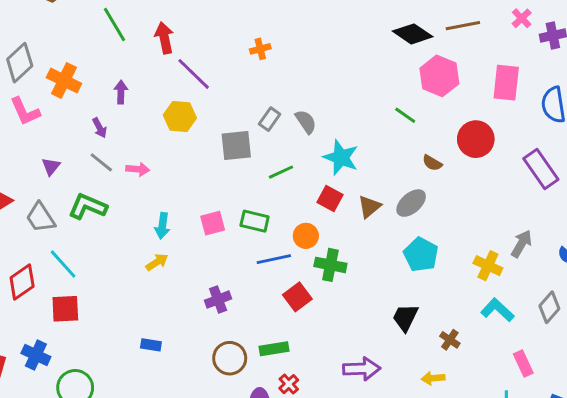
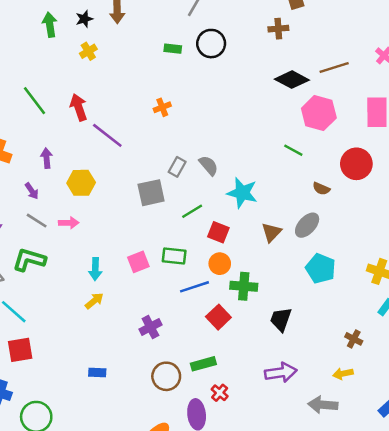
yellow hexagon: (180, 117) -> (81, 183), moved
red square: (330, 198) -> (218, 232), moved
black trapezoid: (405, 317) -> (281, 319), moved

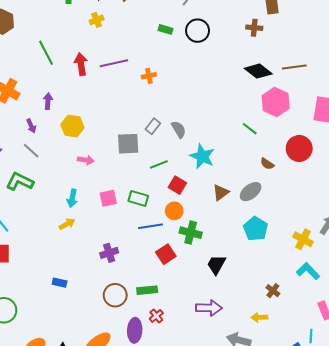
purple line: (107, 135) -> (114, 63), moved, turned -60
pink arrow: (69, 223) -> (86, 160), moved

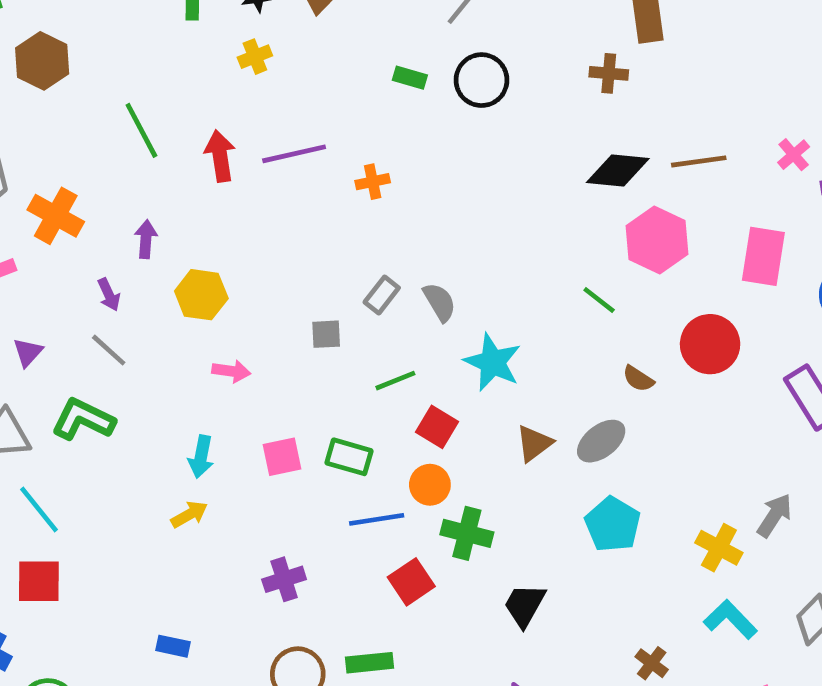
black diamond: (258, 71) -> (618, 171), turned -32
gray square: (128, 144) -> (326, 334), size x0.6

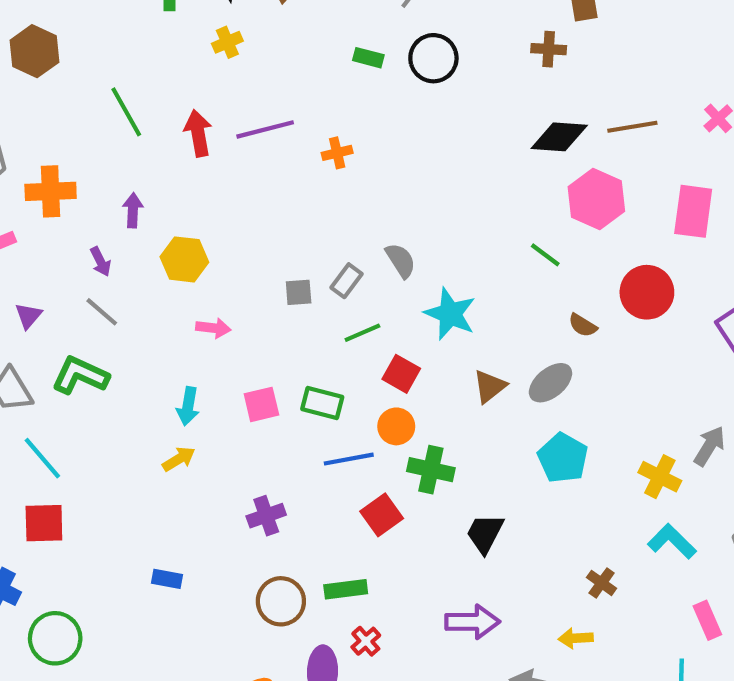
orange cross: (56, 216) -> (51, 191), turned -30
gray rectangle: (382, 295) -> (347, 281), moved

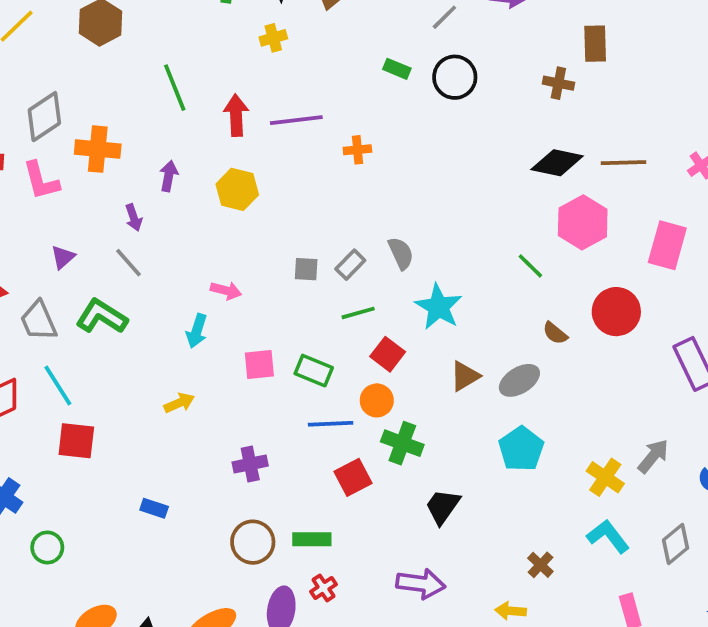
yellow hexagon: (184, 259) -> (237, 189), moved
cyan arrow: (188, 406) -> (197, 331), moved
red square: (44, 523) -> (76, 441), moved
green circle: (55, 638) -> (47, 547), size x0.7

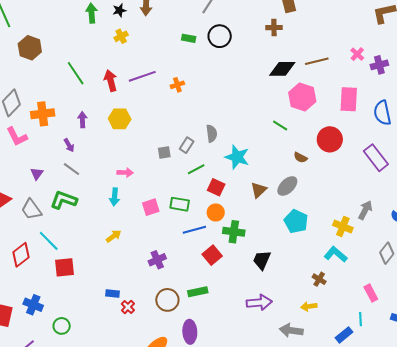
gray semicircle: (401, 253) -> (212, 134), turned 30
cyan L-shape: (608, 536) -> (336, 254), moved
red cross: (323, 588) -> (128, 307), moved

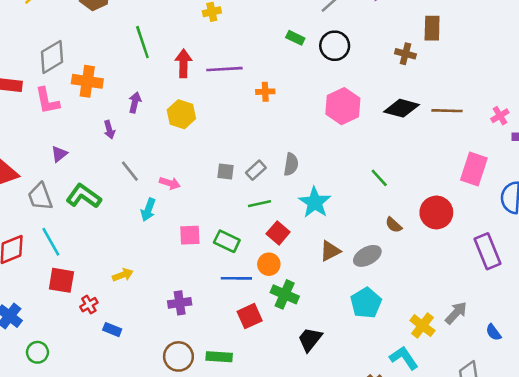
pink hexagon: (302, 97) -> (343, 106), moved
gray line: (71, 169) -> (130, 171), moved
yellow arrow: (114, 236) -> (123, 275), moved
red cross: (128, 307) -> (89, 305), moved

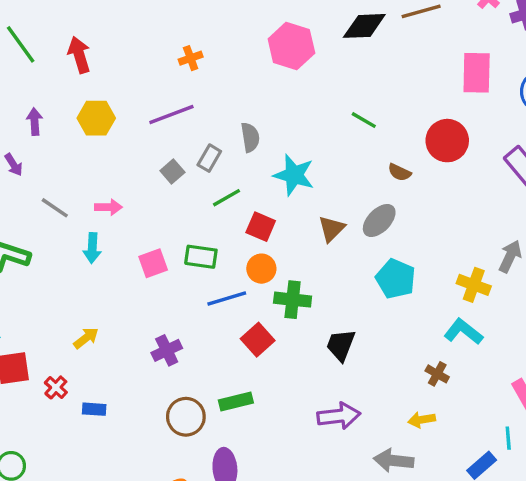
purple line: (224, 69) -> (171, 115), moved
gray square: (225, 172) -> (172, 172), turned -30

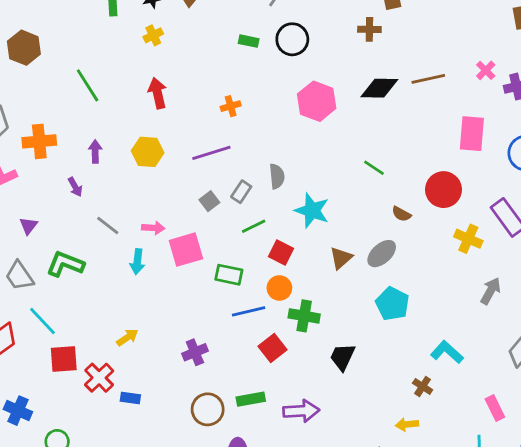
red arrow: (79, 55) -> (157, 93), moved
pink square: (153, 263) -> (186, 250), moved, size x1.4
yellow cross: (474, 285) -> (468, 239), moved
red cross: (56, 387) -> (99, 378), size x1.5
purple arrow: (339, 416) -> (301, 411), moved

